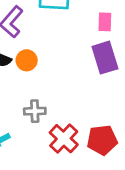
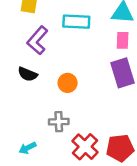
orange circle: (27, 60) -> (68, 83), moved

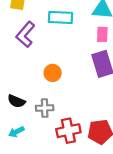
black semicircle: (28, 74) -> (16, 101), moved
red cross: (85, 147) -> (68, 131), turned 35

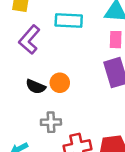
black semicircle: (16, 101) -> (36, 87), moved

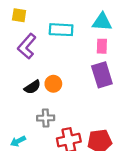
black semicircle: (36, 87) -> (32, 87), turned -56

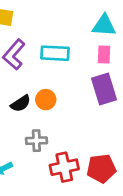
cyan rectangle: (61, 30) -> (55, 53), moved

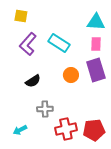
cyan rectangle: (55, 53) -> (59, 43), turned 30
orange circle: (46, 100) -> (71, 75), moved

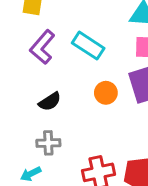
gray cross: (45, 109) -> (48, 143), moved

